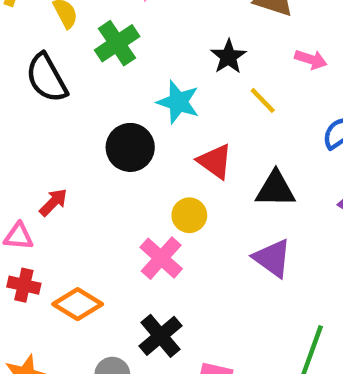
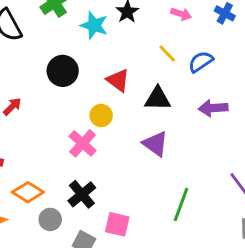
yellow line: (263, 100) -> (167, 53), moved
cyan star: (178, 102) -> (94, 25), moved
orange diamond: (78, 304) -> (28, 192), moved

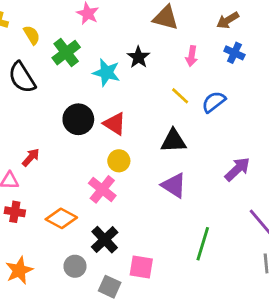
pink arrow: (181, 14) -> (192, 56), turned 84
red triangle: (118, 80) -> (115, 124), moved
purple arrow: (213, 108) -> (237, 169), moved, turned 144
orange diamond: (28, 192) -> (61, 218), moved

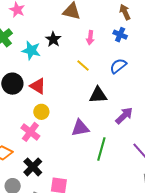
brown arrow: (228, 20) -> (125, 12), moved, turned 98
blue semicircle: (214, 102) -> (118, 66), moved
black triangle: (173, 141) -> (98, 95), moved
purple triangle: (174, 185) -> (80, 128), turned -42
green line: (203, 244) -> (101, 149), moved

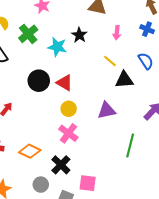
blue semicircle: (118, 66) -> (146, 61), turned 96
black triangle: (98, 95) -> (124, 80), moved
purple triangle: (80, 128) -> (107, 110), moved
pink cross: (30, 132) -> (68, 133), moved

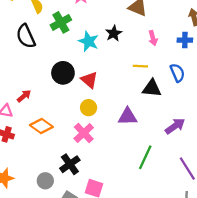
blue cross: (147, 29) -> (185, 40), turned -32
pink arrow: (117, 33) -> (153, 38), turned -32
yellow line: (110, 61) -> (140, 66), turned -48
orange diamond: (30, 151) -> (41, 126), moved

